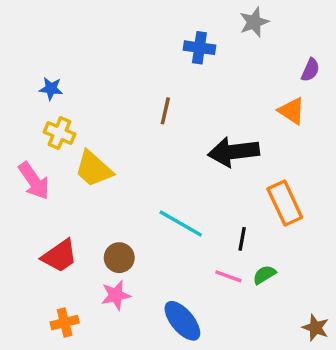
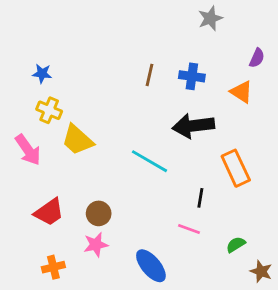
blue cross: (199, 48) -> (192, 76), moved
brown line: (165, 111) -> (150, 75), moved
cyan line: (181, 224) -> (150, 161), moved
green semicircle: (264, 275) -> (236, 245), moved

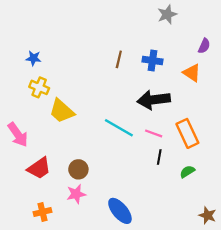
pink arrow: (28, 150) -> (18, 135), moved
pink line: (189, 229) -> (154, 133), moved
green semicircle: (236, 245) -> (187, 172), moved

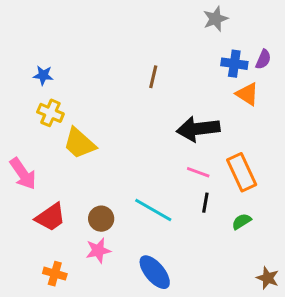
blue cross: (153, 60) -> (234, 64), moved
cyan line: (119, 128) -> (153, 210), moved
orange cross: (43, 212) -> (55, 274), turned 30

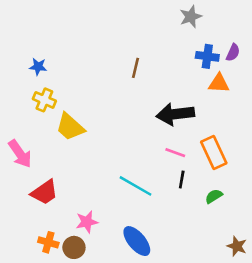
orange triangle: (247, 94) -> (219, 83), turned -30
brown circle: (101, 219) -> (74, 247), moved

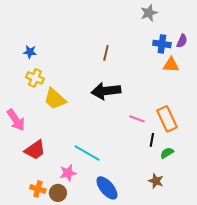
black arrow: (175, 114) -> (106, 91), moved
black line: (182, 179) -> (152, 140), moved
cyan line: (136, 186) -> (87, 153), moved
brown star: (237, 246) -> (156, 181), moved

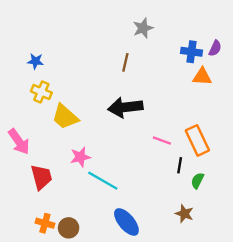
gray star: (149, 13) -> (143, 28), moved
red trapezoid: (35, 150) -> (41, 177), turned -70
green semicircle: (167, 153) -> (197, 181), turned -32
pink star: (68, 173) -> (80, 157), moved

